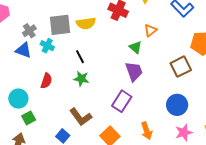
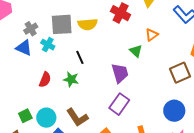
purple trapezoid: (134, 71) -> (120, 73), moved
green star: (81, 79) -> (71, 79), moved
cyan circle: (18, 99) -> (46, 118), moved

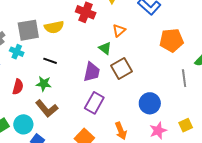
black line: (80, 57) -> (50, 61), turned -40
purple trapezoid: (120, 73) -> (92, 72), turned 35
brown square: (180, 73) -> (121, 68), moved
brown L-shape: (77, 117) -> (47, 109), moved

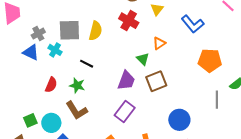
yellow semicircle: (54, 27) -> (95, 31), turned -72

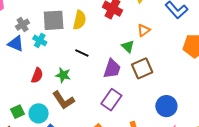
black line: (87, 64) -> (82, 53), moved

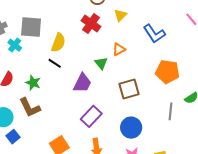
yellow semicircle: (80, 20) -> (58, 43), moved
brown square: (142, 68) -> (129, 89), moved
purple rectangle: (111, 100) -> (91, 116), moved

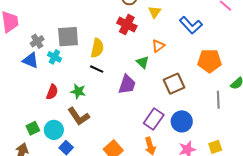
purple rectangle: (91, 116) -> (154, 119), moved

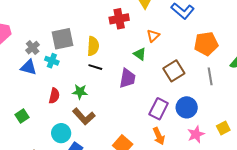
red cross: (127, 24) -> (119, 19), turned -30
gray line: (218, 100) -> (210, 76), moved
green square: (33, 128) -> (22, 116), moved

